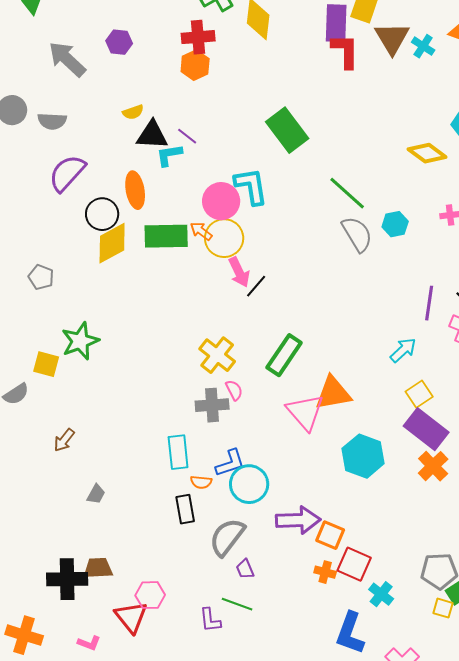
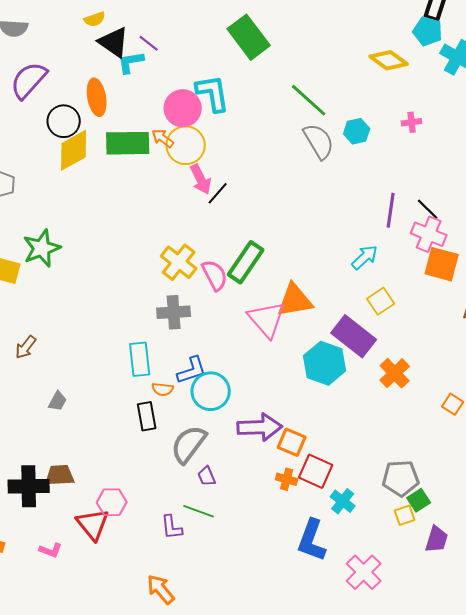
black triangle: (152, 135) -> (114, 42), turned 32
pink semicircle: (234, 390) -> (215, 275), moved, size x1.5
purple rectangle: (426, 429) -> (354, 336), moved
yellow square: (443, 608) -> (405, 515), turned -35

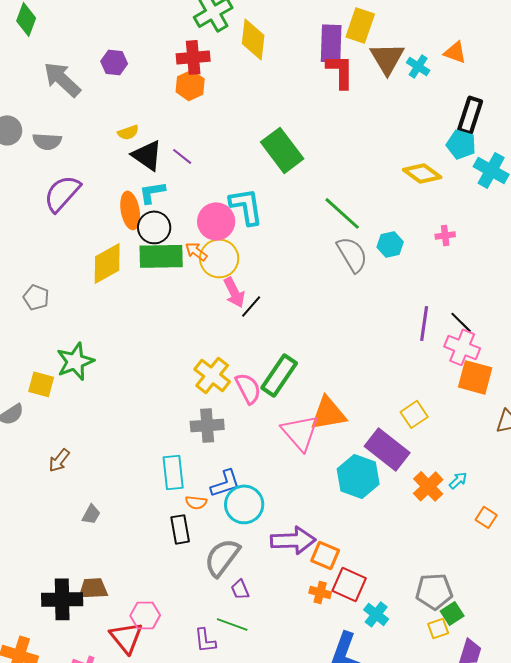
cyan L-shape: (131, 62) -> (152, 192), moved
black circle: (64, 121) -> (154, 227), moved
cyan arrow: (365, 257) -> (458, 480), moved, size x0.7

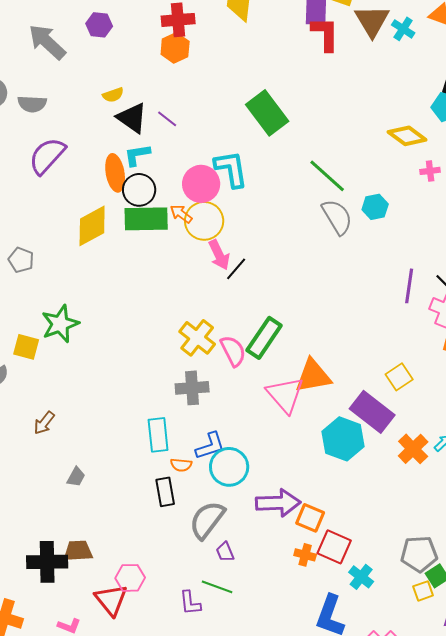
pink cross: (445, 235) -> (430, 171), moved

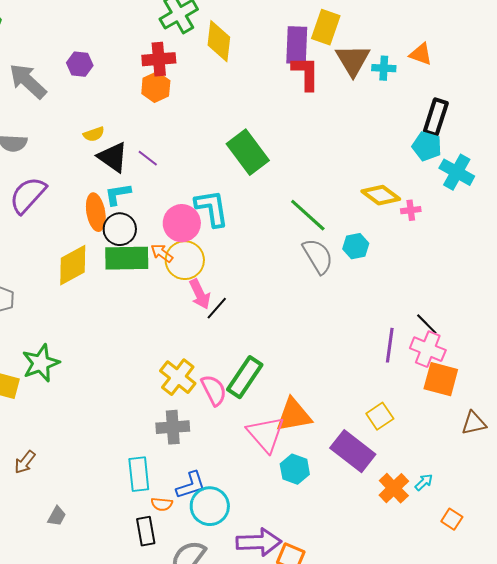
cyan cross: (403, 29) -> (384, 68), turned -30
yellow diamond: (407, 136) -> (381, 195), moved
purple line: (409, 286) -> (390, 345), moved
cyan hexagon: (343, 439) -> (295, 469), moved, size x0.7

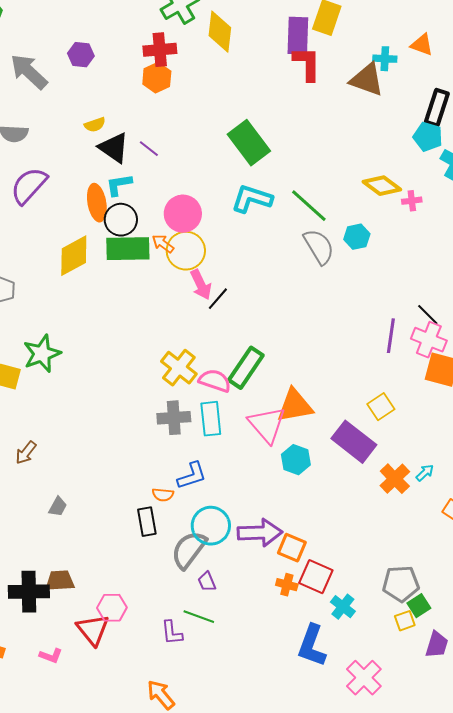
brown triangle: (353, 60) -> (367, 80), moved, turned -39
cyan L-shape: (212, 208) -> (252, 199), moved, turned -63
pink semicircle: (214, 390) -> (215, 381), turned -44
cyan rectangle: (139, 474) -> (211, 419), moved
cyan circle: (210, 506) -> (211, 526), moved

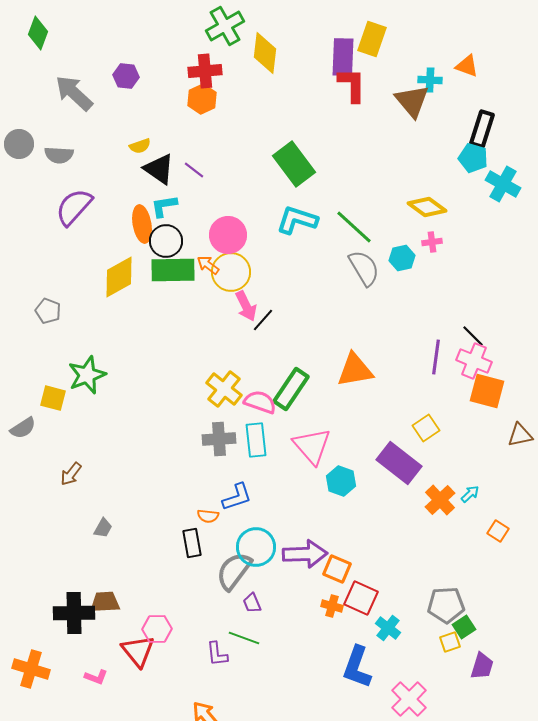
brown triangle: (367, 80) -> (412, 101), turned 30
pink cross: (412, 201) -> (432, 242), moved
orange triangle: (295, 406) -> (355, 370), moved

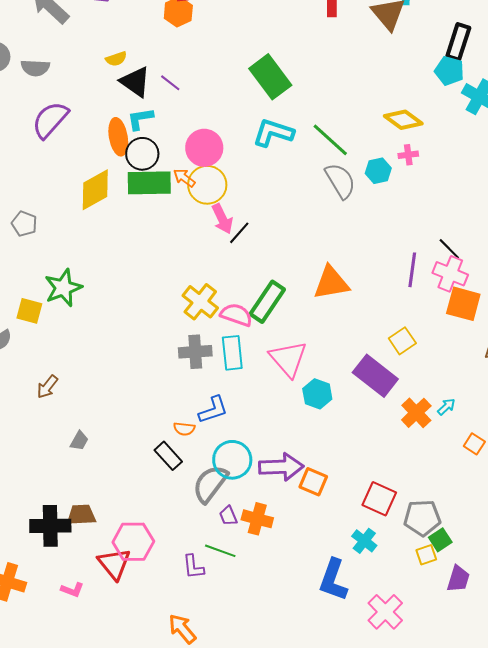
black rectangle: (192, 543) -> (168, 456), turned -32
red square: (361, 598) -> (379, 499), moved
orange cross: (332, 606) -> (257, 519), moved, size x1.4
pink hexagon: (157, 629) -> (133, 542), size x1.4

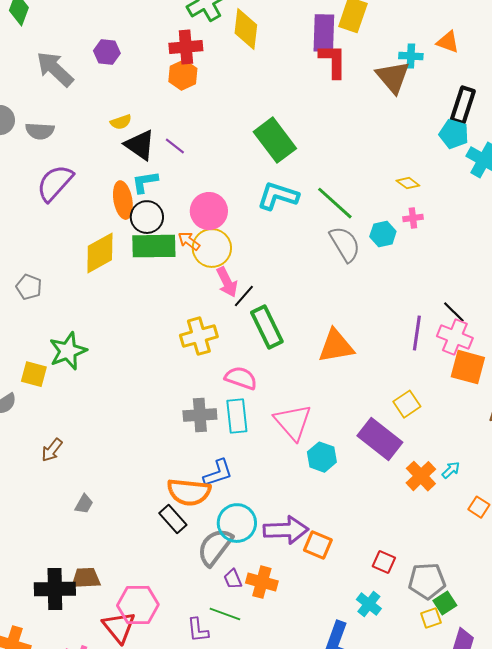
yellow diamond: (403, 120) -> (408, 183), size x0.6
yellow cross: (200, 302) -> (199, 336), moved, turned 36
green rectangle: (267, 302) -> (267, 327), moved, turned -60
orange semicircle: (184, 429) -> (189, 492), size x2.0
red square: (379, 499) -> (384, 562), size x0.7

